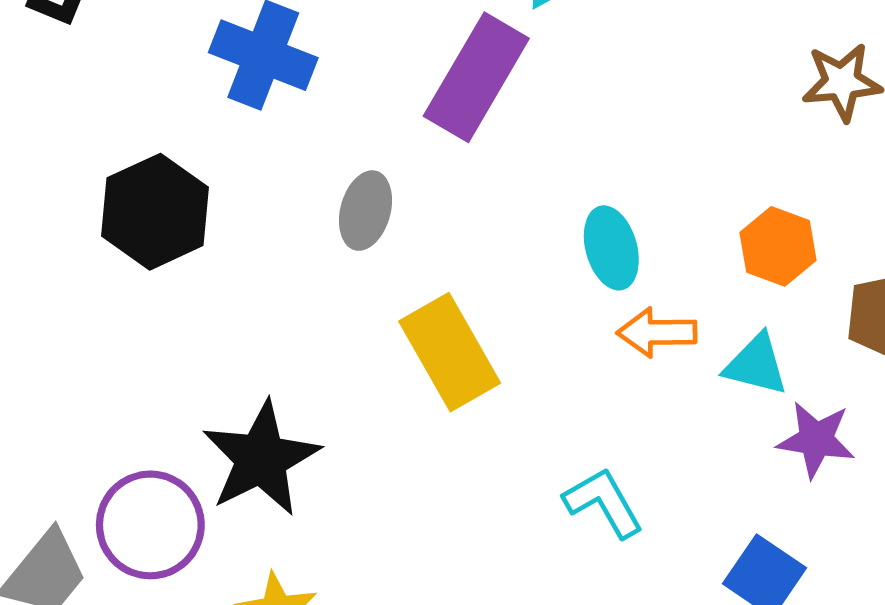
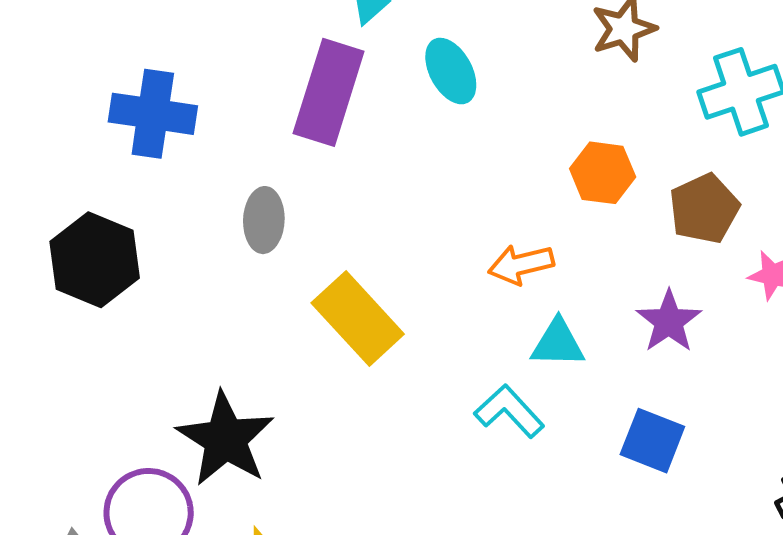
cyan ellipse: (611, 248) -> (451, 71), moved
cyan triangle: (756, 365) -> (558, 343), moved
purple star: (816, 440) -> (669, 321), turned -30

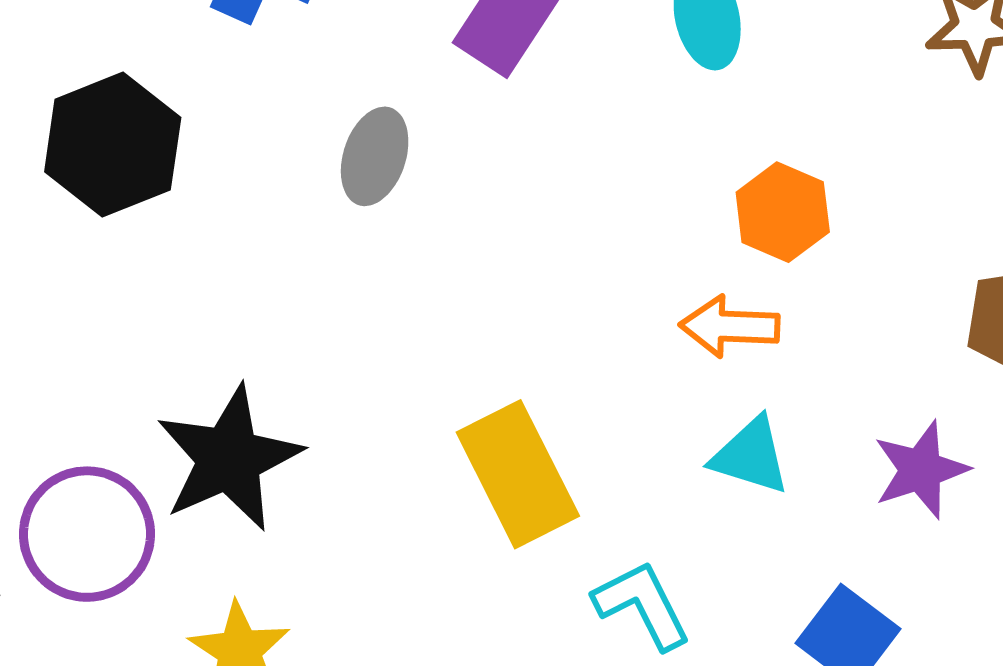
orange hexagon: (603, 173) -> (783, 212), moved
yellow rectangle: (358, 318) -> (518, 474), moved
cyan L-shape: (509, 411) -> (642, 605), moved

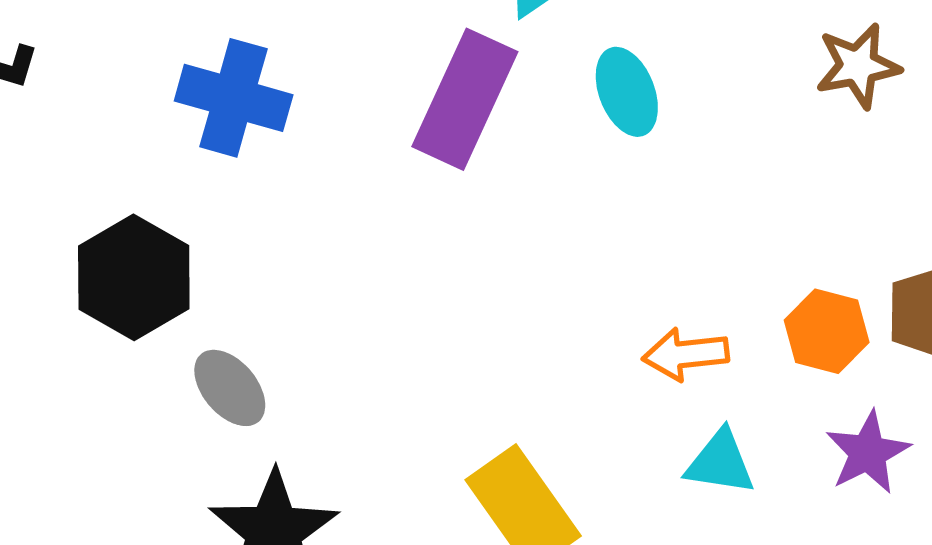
gray ellipse: (375, 156) -> (230, 388), moved, turned -50
orange hexagon: (783, 212) -> (827, 331), moved

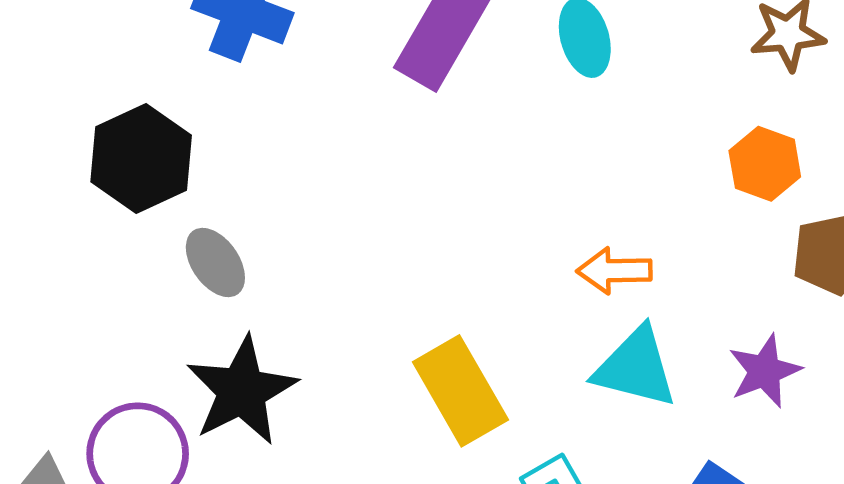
orange hexagon: (827, 331) -> (765, 164), moved
cyan triangle: (720, 462) -> (636, 368), size x1.4

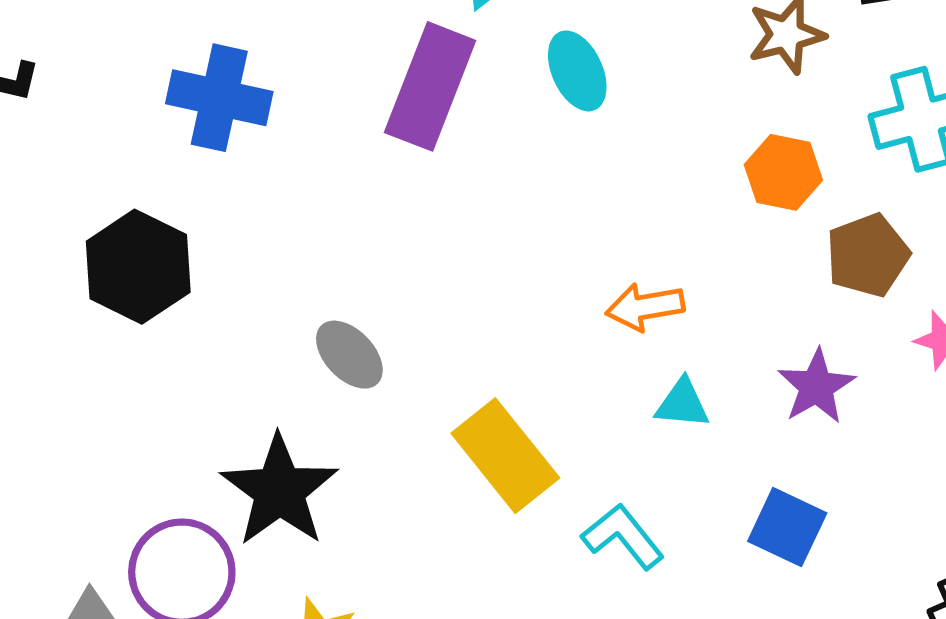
gray ellipse: (215, 262) -> (349, 355), moved
cyan triangle: (636, 368) -> (682, 404), size x0.6

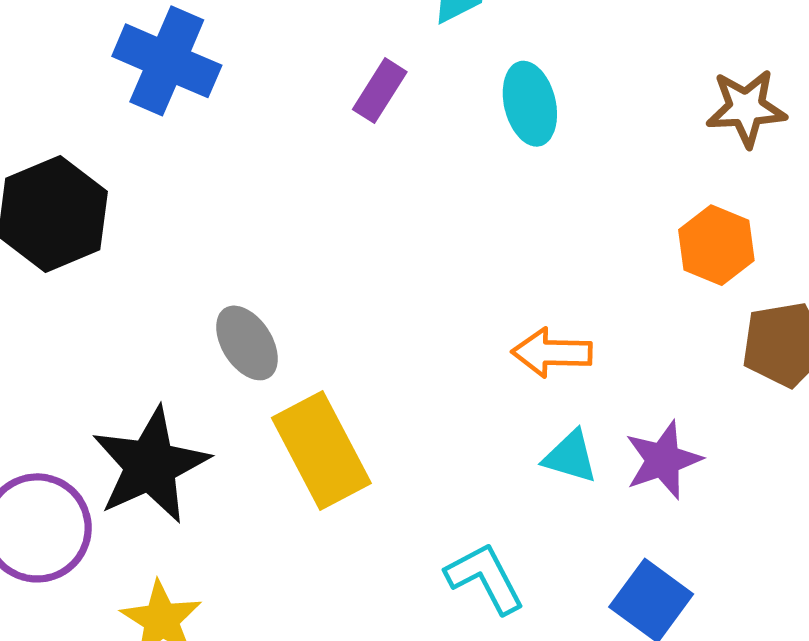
purple rectangle: (430, 86) -> (380, 91), size x0.5
purple star: (816, 387) -> (663, 460), moved
yellow rectangle: (505, 456) -> (321, 450), moved

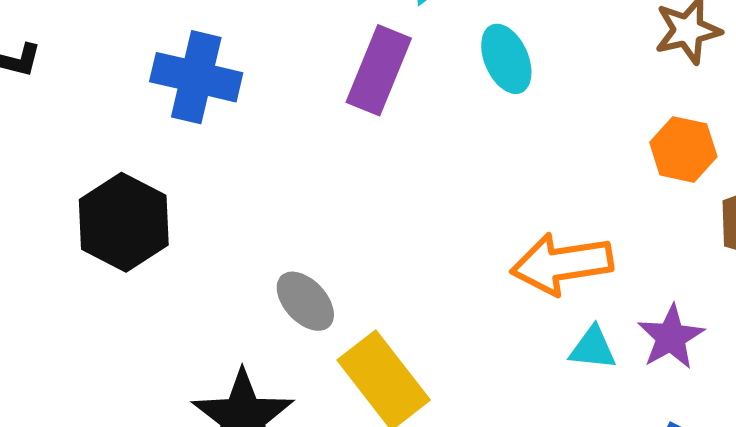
purple rectangle: (380, 91) -> (379, 70), size x1.6
orange arrow: (552, 353) -> (562, 264), size x1.5

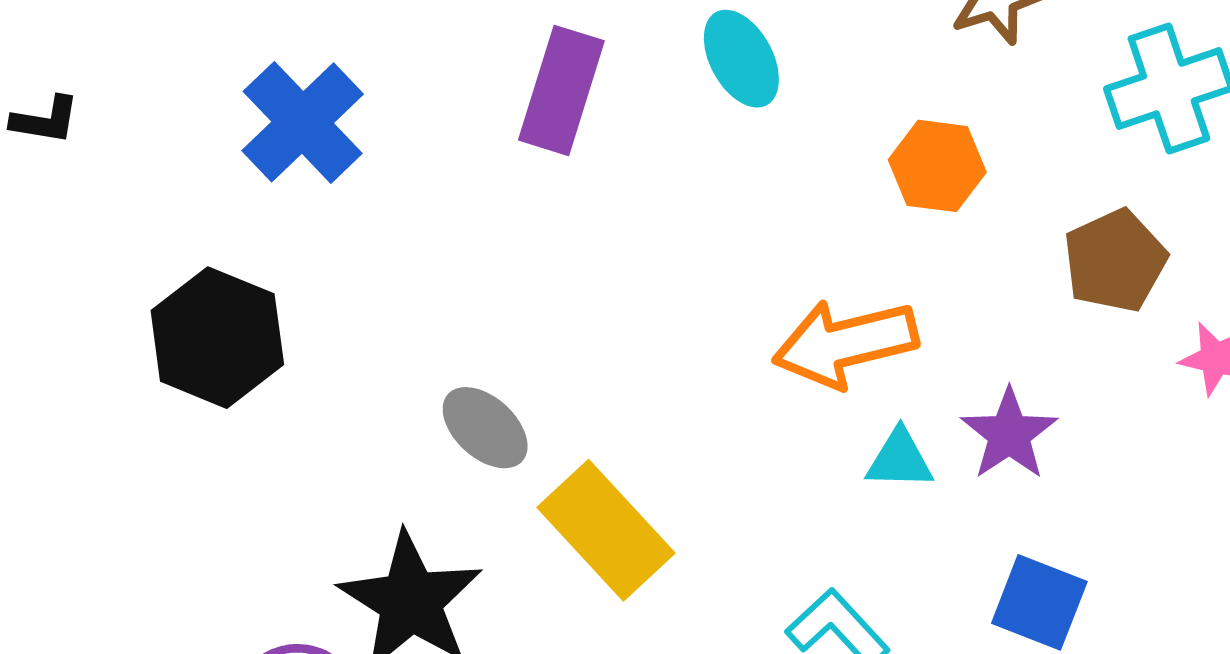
blue cross: (196, 77) -> (303, 122), turned 38
orange hexagon: (683, 149) -> (937, 166), moved

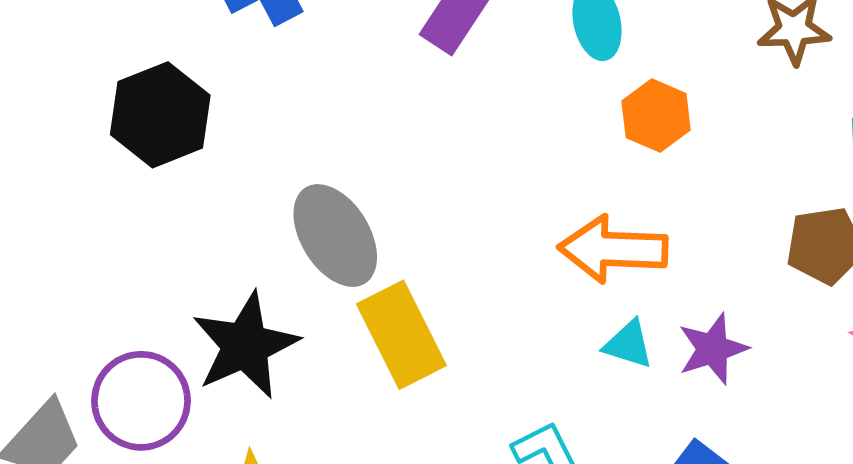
orange hexagon: (937, 166) -> (656, 116), moved
gray ellipse: (485, 428) -> (335, 236), size x1.5

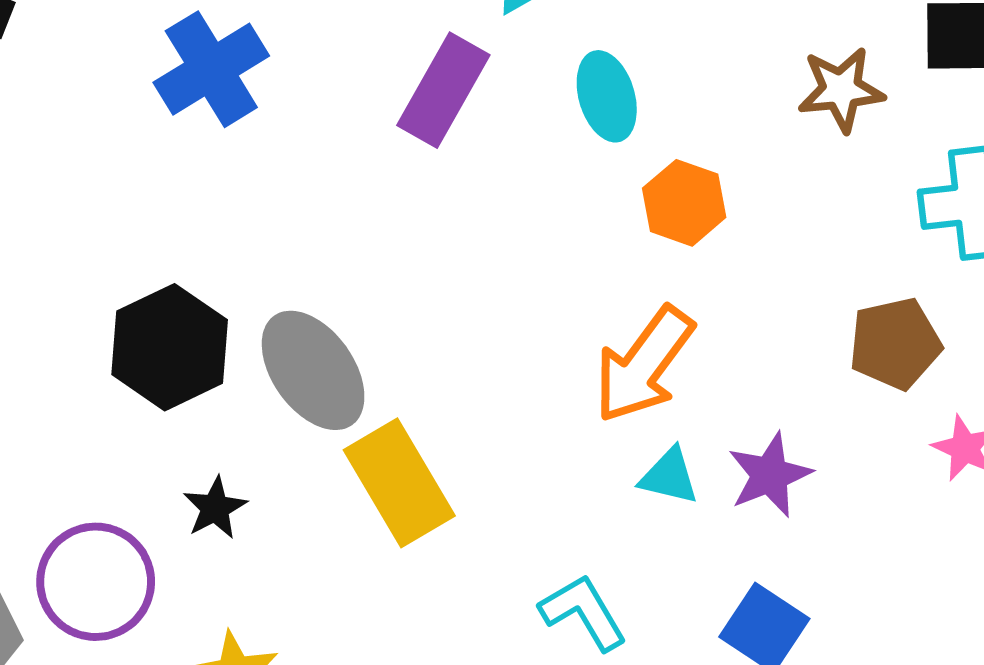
black hexagon: (160, 115) -> (170, 347), moved
orange arrow: (613, 249) -> (644, 365), turned -52
black star: (245, 346) -> (215, 508), size x0.5

